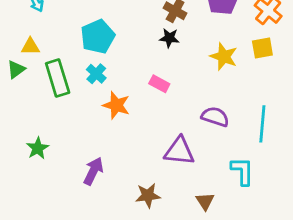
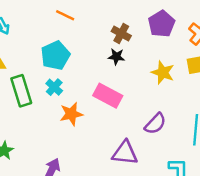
pink rectangle: (159, 84) -> (108, 96), size x1.6
orange star: (116, 105) -> (71, 114), turned -30
purple semicircle: (215, 117) -> (155, 124), turned 115

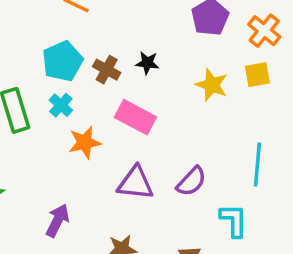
brown cross: (121, 33) -> (107, 70), moved
purple semicircle: (155, 124) -> (191, 181), moved
purple triangle: (125, 153) -> (135, 183), moved

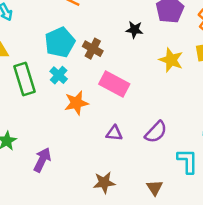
black star: (147, 63) -> (134, 30), moved
purple triangle: (135, 183) -> (114, 133), size x0.6
purple arrow: (57, 220) -> (42, 160), moved

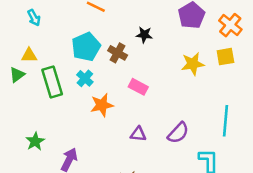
black star: (134, 30) -> (144, 35), moved
yellow star: (171, 60) -> (193, 64), turned -30
pink rectangle: (114, 84) -> (138, 87), size x0.7

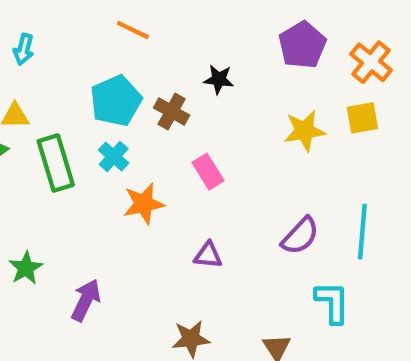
cyan arrow: (34, 18) -> (24, 49), turned 42
pink rectangle: (138, 87) -> (208, 172), turned 30
purple semicircle: (178, 133) -> (300, 236), moved

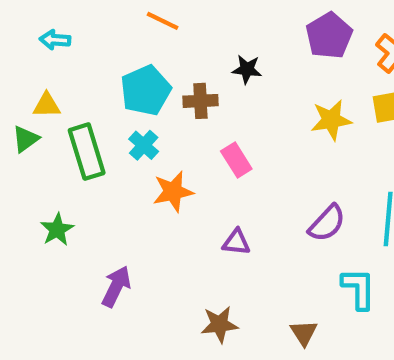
cyan arrow: (24, 49) -> (55, 40), turned 80
brown cross: (172, 111) -> (200, 101), turned -32
green star: (26, 268) -> (57, 230), moved

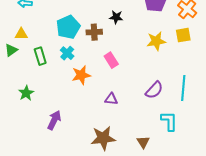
green rectangle: (87, 152) -> (40, 56), size x0.7
brown star: (219, 324) -> (103, 138), size x1.4

